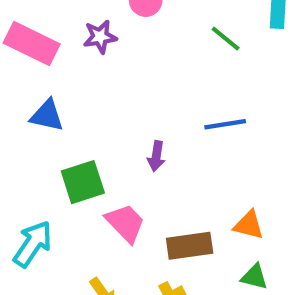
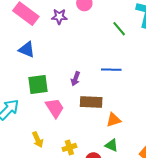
orange triangle: (249, 225) -> (114, 120), turned -42
brown rectangle: (190, 246) -> (91, 102), moved

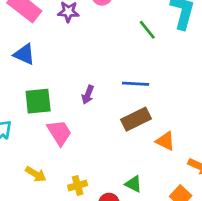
brown rectangle: (91, 102) -> (136, 119), moved, turned -30
orange triangle: (114, 120) -> (165, 141), moved, turned 42
yellow arrow: (38, 140) -> (36, 174), turned -35

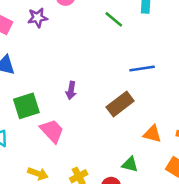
blue line: (136, 84) -> (142, 68), moved
orange triangle: (165, 141) -> (152, 134), moved

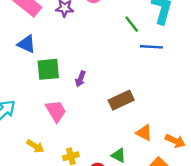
blue line: (142, 68) -> (151, 47), moved
green square: (26, 106) -> (48, 69), moved

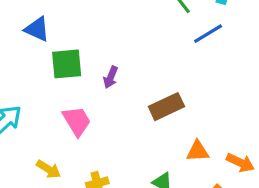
blue line: (151, 47) -> (208, 34), turned -35
orange triangle: (144, 133) -> (198, 151), turned -30

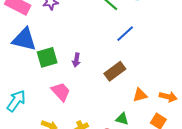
blue triangle: (37, 29) -> (24, 39), size x1.5
blue line: (208, 34) -> (125, 34), moved

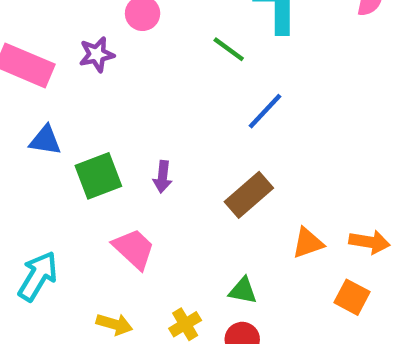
blue triangle: (24, 39) -> (45, 140), size x0.6
green triangle: (122, 119) -> (243, 291), moved

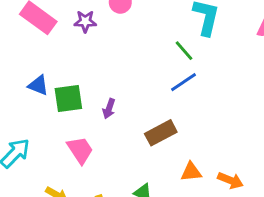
green line: (229, 49) -> (184, 51), moved
blue triangle: (45, 140) -> (38, 85), moved

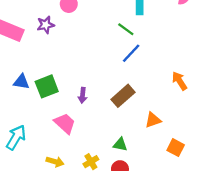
purple arrow: (109, 109) -> (83, 95), moved
orange arrow: (230, 180) -> (179, 81), moved, turned -132

